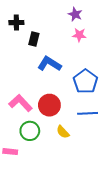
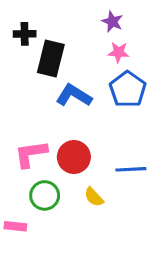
black rectangle: (34, 39) -> (51, 58), size x1.6
blue pentagon: (86, 81) -> (128, 89), moved
pink L-shape: (21, 103) -> (31, 154), turned -55

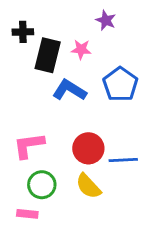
pink star: (118, 52) -> (81, 49), moved
red circle: (74, 157) -> (88, 148), moved
yellow semicircle: (94, 197) -> (88, 186), size x1.4
pink rectangle: (15, 226) -> (27, 214), moved

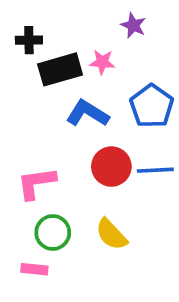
black rectangle: (48, 55) -> (60, 69), turned 60
red circle: (88, 148) -> (111, 167), moved
blue line: (123, 160) -> (155, 170), moved

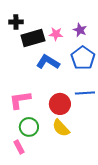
purple star: (133, 25) -> (80, 30), moved
red circle: (111, 167) -> (60, 104), moved
pink rectangle: (34, 269) -> (19, 147), turned 56

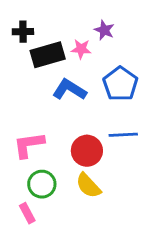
purple star: (80, 30) -> (104, 30), moved

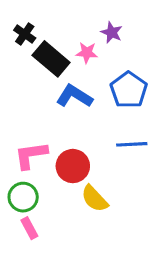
black cross: (23, 32) -> (25, 34), turned 36
black rectangle: (48, 55) -> (51, 59), turned 56
red circle: (87, 151) -> (73, 166), moved
green circle: (42, 184) -> (23, 197), moved

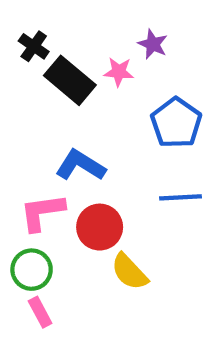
blue L-shape: (74, 96) -> (80, 165), moved

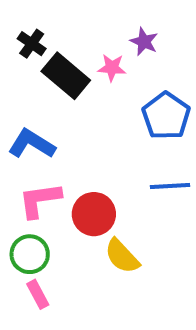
blue L-shape: (80, 165) -> (32, 144), moved

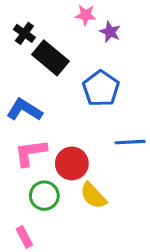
pink star: (112, 68) -> (86, 15), moved
blue pentagon: (166, 116) -> (101, 88), moved
green circle: (30, 254) -> (44, 196), moved
pink rectangle: (38, 294) -> (24, 237), moved

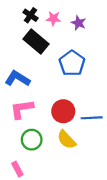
pink star: (86, 15) -> (53, 19), moved
black cross: (24, 33) -> (31, 15), moved
blue line: (130, 142) -> (92, 118), moved
red circle: (72, 163) -> (63, 111), moved

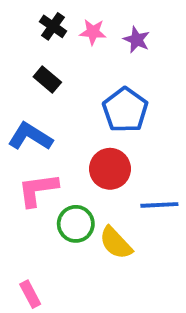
black rectangle: (36, 41) -> (47, 80), moved, size x0.6
red circle: (63, 111) -> (110, 169), moved
green circle: (32, 140) -> (76, 224), moved

